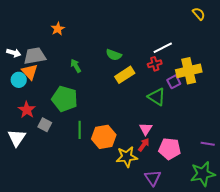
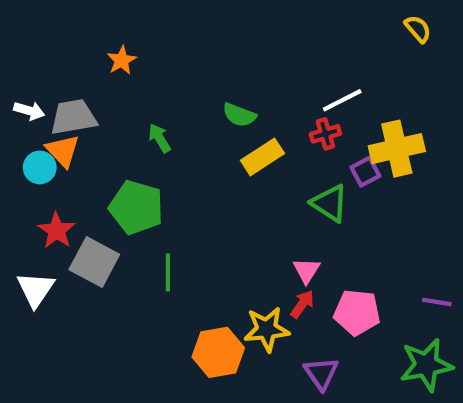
gray square: (45, 125) -> (94, 262), size x1.6
orange hexagon: (104, 137) -> (218, 352), moved

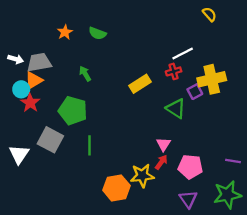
yellow semicircle: (418, 29) -> (209, 14), moved
green semicircle: (239, 115) -> (97, 33), moved
orange triangle: (63, 151) -> (34, 80), turned 42
red star: (57, 230) -> (30, 103), moved
purple triangle: (321, 373) -> (188, 199), moved

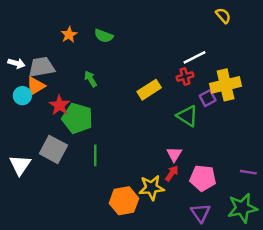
red star: (30, 103) -> (59, 105), moved

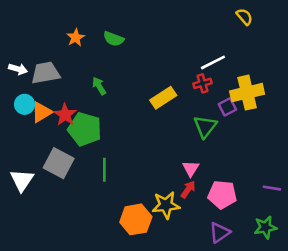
orange triangle: (36, 86) -> (42, 112), moved
green triangle: (187, 116) -> (205, 127), turned 35
green star: (242, 208) -> (265, 227), size x0.7
purple triangle: (200, 213) -> (220, 233), turned 30

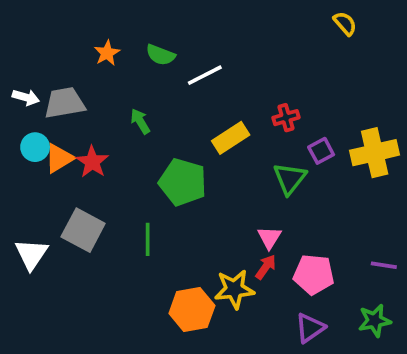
white line: (213, 62) -> (205, 75), moved
yellow cross: (247, 93) -> (375, 153), moved
green pentagon: (85, 129) -> (183, 182), moved

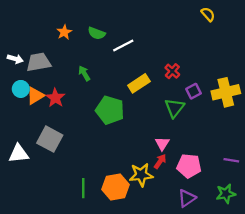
red cross: (286, 118) -> (172, 71), turned -32
green line: (148, 239) -> (83, 188), moved
white triangle: (31, 254) -> (19, 154), turned 50

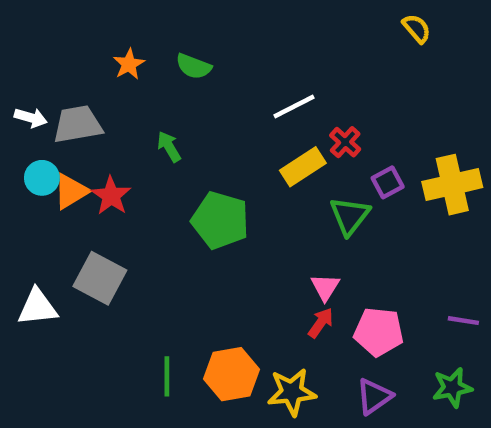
white line: (123, 45) -> (294, 107), moved
yellow rectangle: (139, 83) -> (303, 167), moved
yellow star: (141, 175) -> (292, 392), moved

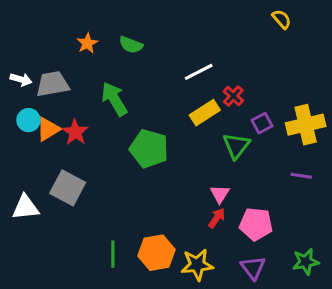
green arrow: (169, 147) -> (114, 99), size x1.6
purple line: (463, 321) -> (301, 176), moved
purple triangle: (374, 396) -> (253, 268), turned -32

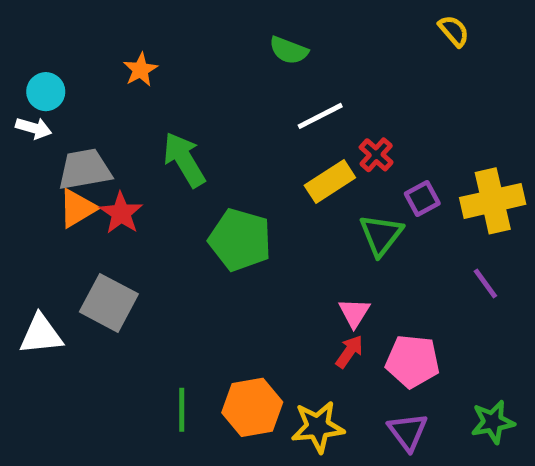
green semicircle: (131, 45) -> (289, 50), moved
gray trapezoid: (53, 84) -> (85, 169), moved
cyan circle: (28, 120) -> (46, 92), moved
purple line: (301, 176) -> (485, 284), turned 45

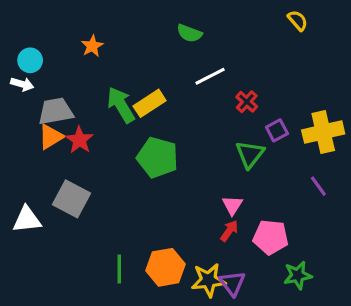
yellow rectangle: (330, 182) -> (150, 103), moved
green star: (493, 422) -> (298, 275), moved
purple triangle: (408, 432) -> (232, 283), moved

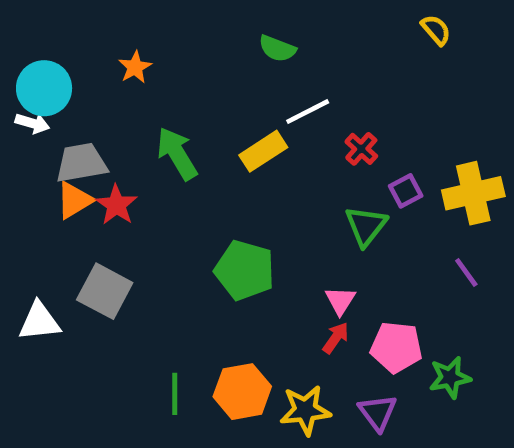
cyan circle: (30, 60) -> (44, 88), size x1.5
yellow rectangle: (150, 103) -> (263, 151), moved
green pentagon: (158, 157) -> (245, 270), moved
green star: (298, 275) -> (450, 378), moved
purple triangle: (232, 283) -> (378, 412), moved

